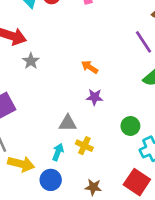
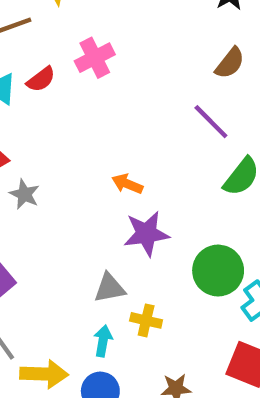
purple star: (95, 97) -> (146, 234), size x1.5
green circle: (130, 126) -> (218, 271), size x1.5

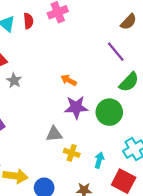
red semicircle: (41, 79) -> (28, 21), turned -63
green circle: (218, 271) -> (109, 112), moved
cyan arrow: (103, 341) -> (99, 160), moved

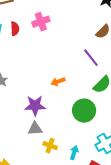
orange arrow: (69, 80) -> (58, 82), moved, turned -48
purple star: (76, 107) -> (35, 106), moved

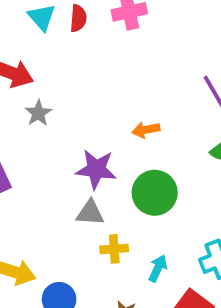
green circle: (84, 111) -> (155, 193), moved
yellow cross: (50, 146) -> (114, 249), turned -32

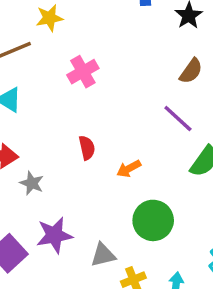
red semicircle: (78, 18) -> (87, 148), moved
purple star: (96, 169) -> (54, 235), moved

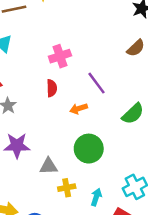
pink cross: (83, 72) -> (60, 56), moved
purple line: (178, 119) -> (96, 83), moved

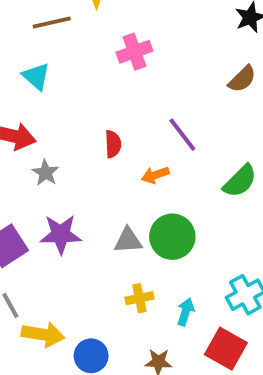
pink cross: (60, 56) -> (134, 52), moved
gray triangle: (49, 166) -> (128, 240), moved

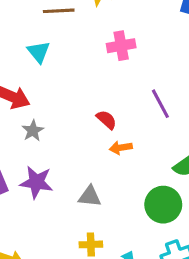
purple line: (182, 135) -> (160, 104), moved
red semicircle: (113, 144) -> (106, 120), moved, turned -55
green circle: (172, 237) -> (163, 205), moved

